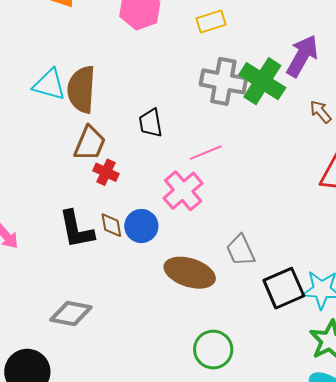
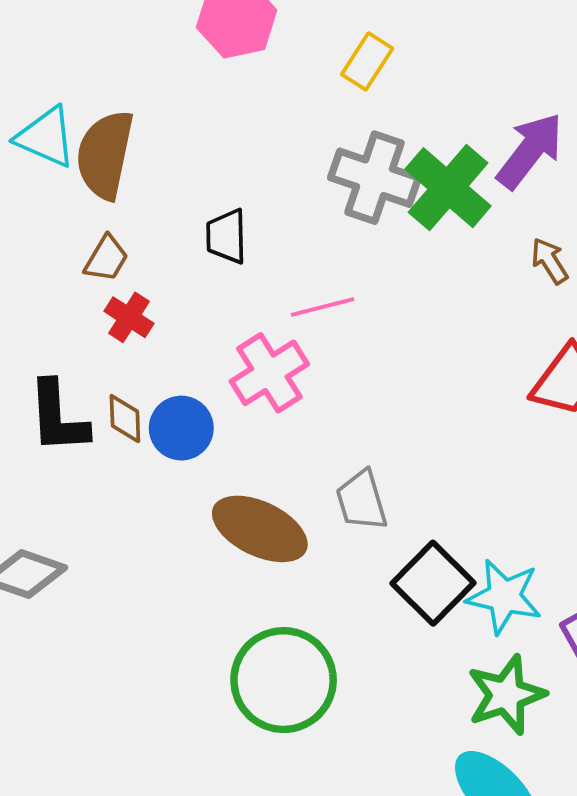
yellow rectangle: (211, 22) -> (367, 61), turned -48
brown trapezoid: (90, 143) -> (106, 259), size x0.7
black square: (284, 288) -> (433, 583), turned -30
green circle: (213, 350) -> (284, 680), size x1.4

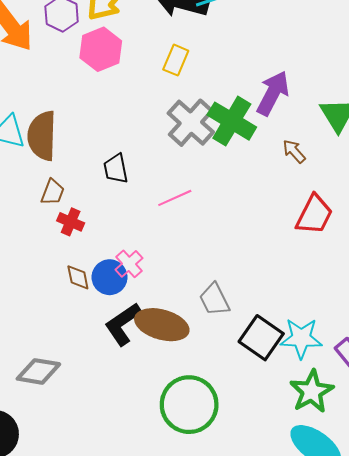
gray cross: (375, 178) -> (191, 123), turned 33
pink cross: (269, 373) -> (129, 264), moved, size x0.7
black L-shape: (58, 417) -> (123, 324), moved, turned 69

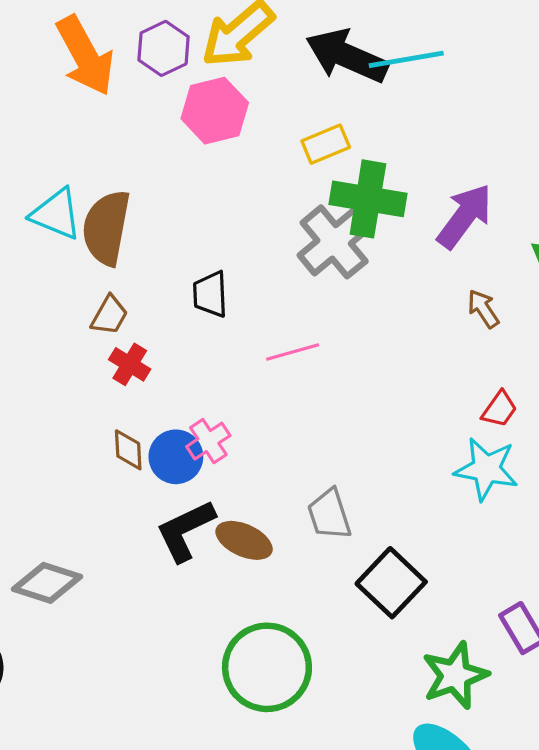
yellow rectangle: (176, 60) -> (326, 144), turned 36
green cross: (232, 121) -> (368, 199), moved, turned -30
red trapezoid: (314, 215) -> (499, 409), size x0.6
brown ellipse: (162, 325) -> (244, 540), size x0.7
cyan star: (301, 338) -> (486, 469), moved

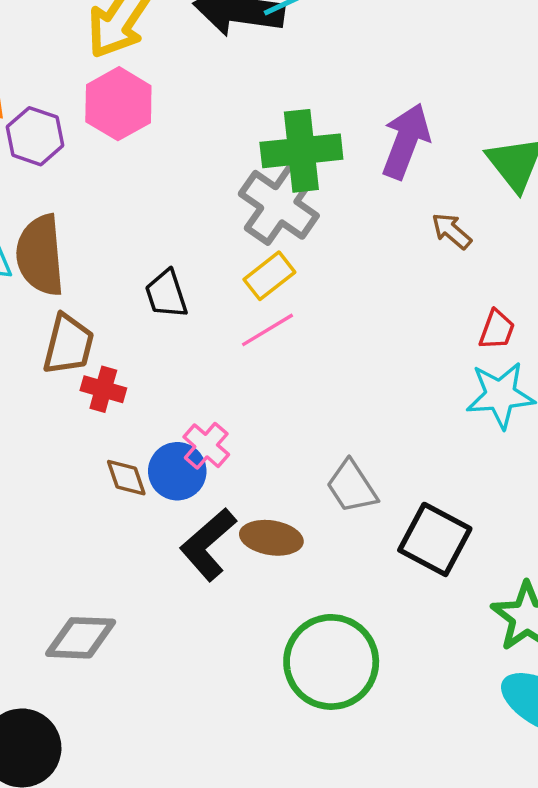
purple hexagon: (164, 48) -> (35, 136), moved
yellow rectangle: (326, 144) -> (269, 276), moved
brown trapezoid: (109, 315) -> (68, 344), size x1.4

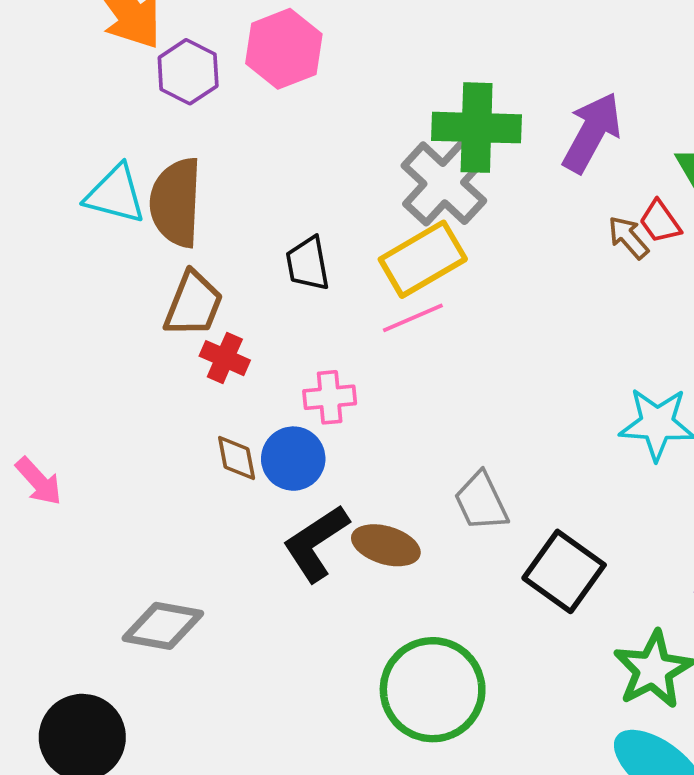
yellow rectangle: (269, 276) -> (423, 259), size x1.5
red trapezoid: (497, 330) -> (660, 222), moved, turned 117
pink cross: (206, 446) -> (330, 397), moved, turned 36

